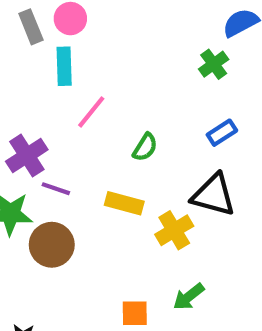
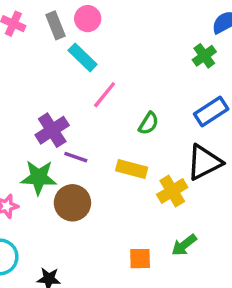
cyan rectangle: (64, 66) -> (83, 57), turned -44
blue rectangle: (222, 133) -> (211, 112), size x1.4
black triangle: (214, 195) -> (204, 162), turned -42

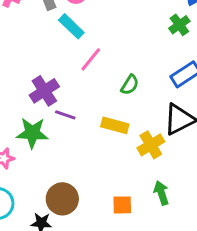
brown circle: (72, 203) -> (62, 199), moved
green arrow: (184, 245) -> (161, 193), turned 110

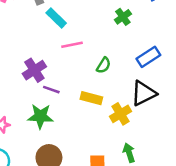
green cross: (179, 25) -> (123, 17), moved
pink line: (91, 59) -> (72, 45), turned 40
green star: (32, 133) -> (40, 116), moved

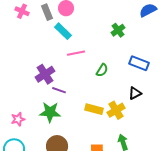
blue rectangle: (148, 57) -> (139, 63), turned 54
black triangle: (144, 93) -> (135, 93), size x0.6
yellow rectangle: (91, 98) -> (94, 109), moved

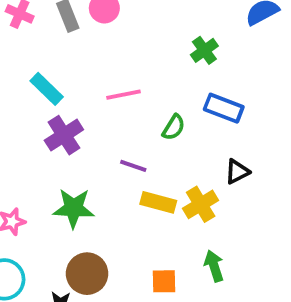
cyan rectangle: (63, 31) -> (47, 89), moved
blue rectangle: (139, 63) -> (224, 108), moved
purple line: (59, 90) -> (133, 166), moved

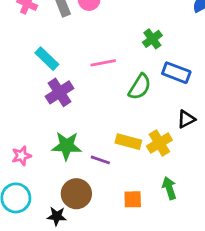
green cross: (204, 50) -> (152, 39), moved
green semicircle: (174, 127) -> (140, 87), size x1.4
purple line: (133, 166) -> (100, 160), moved

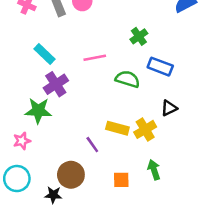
green semicircle: (140, 87) -> (128, 79), turned -105
green star: (67, 146) -> (38, 111), moved
purple line: (100, 160) -> (92, 145), turned 36

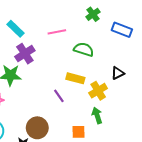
blue rectangle: (160, 67) -> (122, 30), moved
yellow rectangle: (117, 128) -> (75, 78), moved
purple line: (92, 145) -> (59, 96), moved
green arrow: (154, 170) -> (97, 115), moved

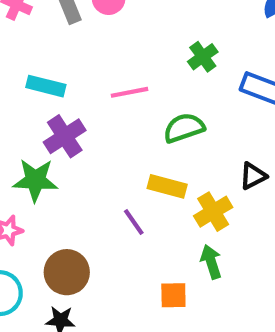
cyan rectangle: (16, 29) -> (46, 86), turned -30
green semicircle: (84, 49) -> (184, 128), turned -36
brown circle: (37, 128) -> (67, 272), moved

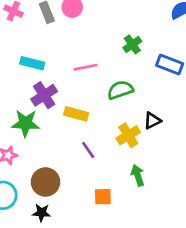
black triangle: (253, 176) -> (152, 121), moved
yellow rectangle: (167, 186) -> (76, 114), moved
yellow cross: (213, 212) -> (128, 135), moved
orange square: (173, 295) -> (103, 197), moved

